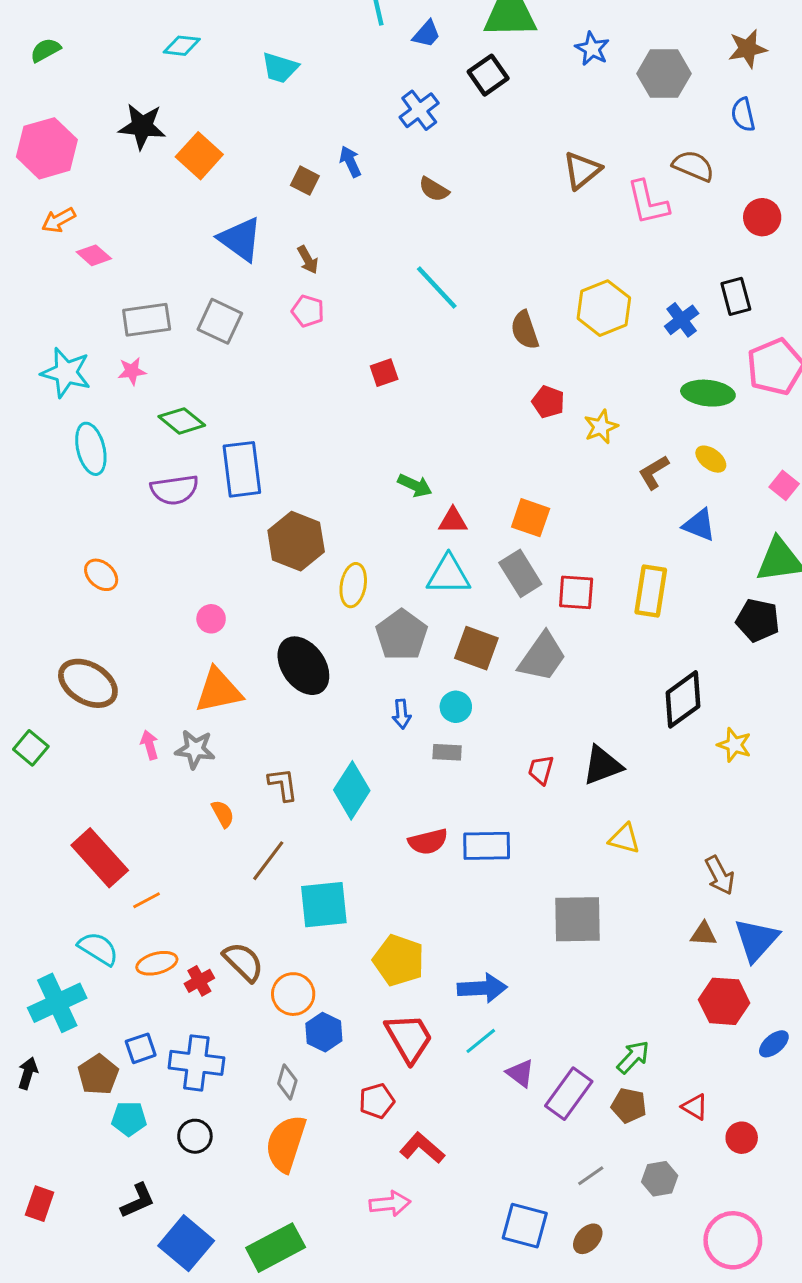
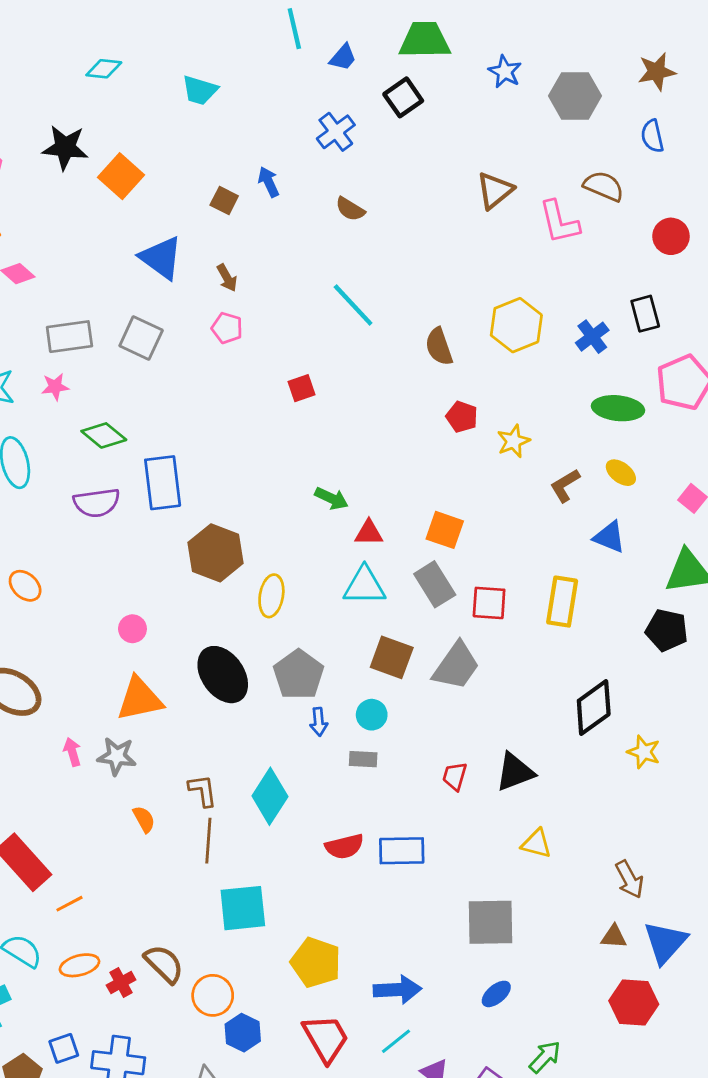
gray pentagon: (402, 635) -> (299, 675), moved
brown line: (268, 861) -> (208, 841), moved, turned -33
blue ellipse: (774, 1044) -> (496, 994), moved

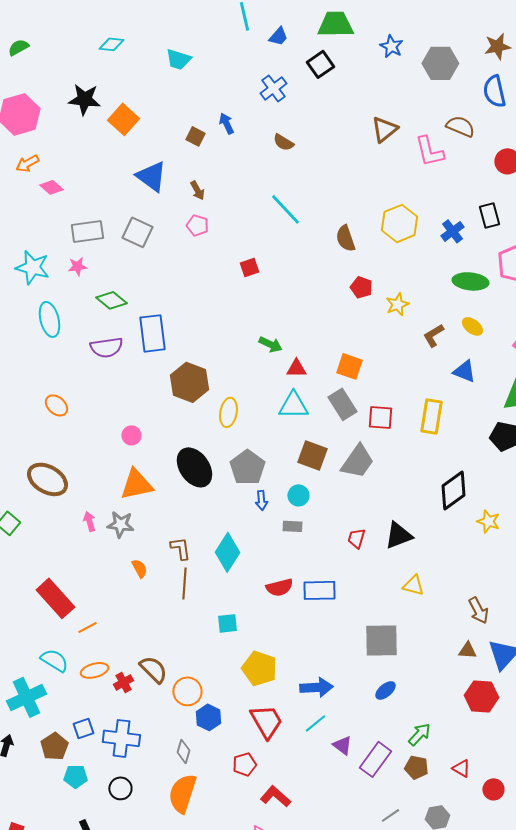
blue semicircle: (652, 136) -> (494, 91), size x1.4
cyan square: (243, 908) -> (227, 623), moved, size x0.6

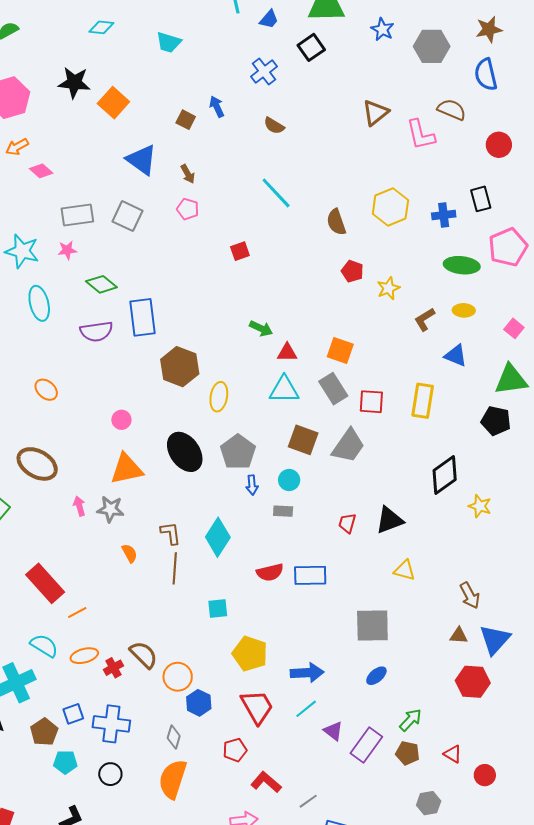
blue cross: (452, 231) -> (444, 215), turned 30
yellow ellipse: (472, 326) -> (464, 310), turned -35
gray line: (390, 815) -> (308, 801), moved

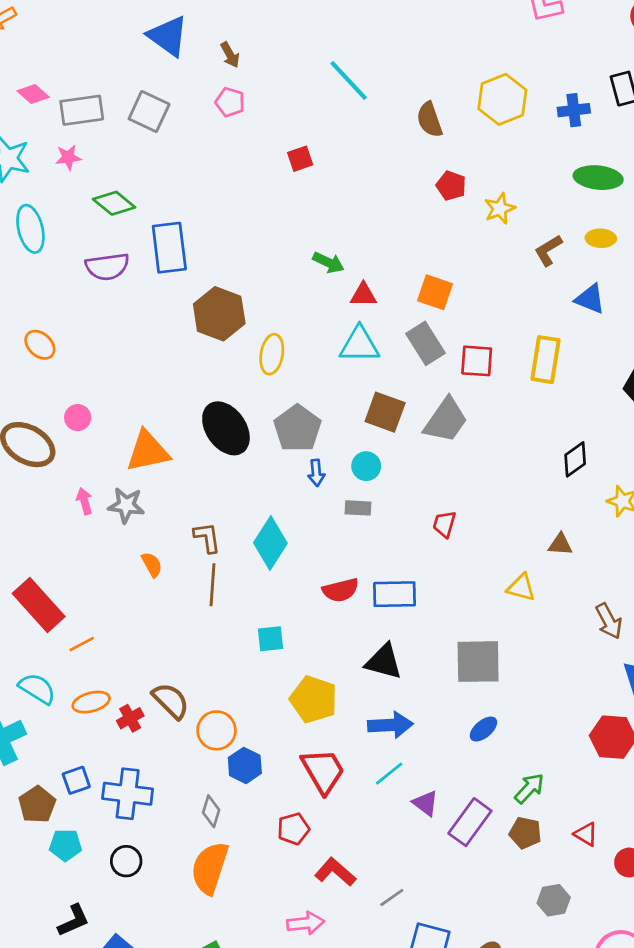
pink diamond: (41, 171) -> (33, 94), moved
pink circle: (121, 420) -> (78, 418), moved
black diamond: (445, 475) -> (575, 459), size x0.7
black triangle: (389, 520) -> (384, 662), moved, turned 36
brown triangle: (459, 636) -> (560, 544), moved

